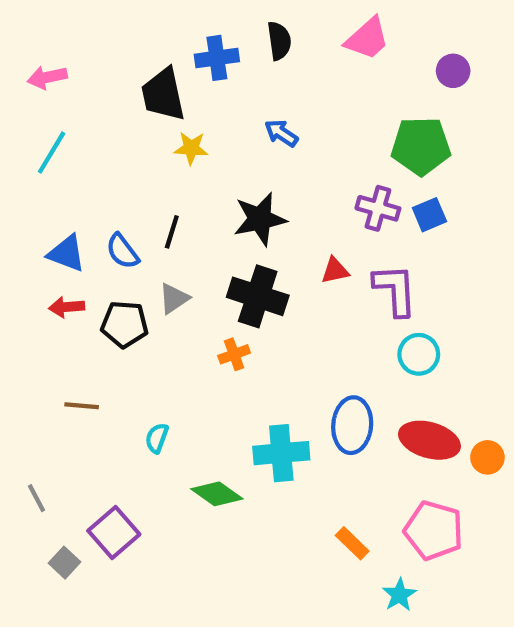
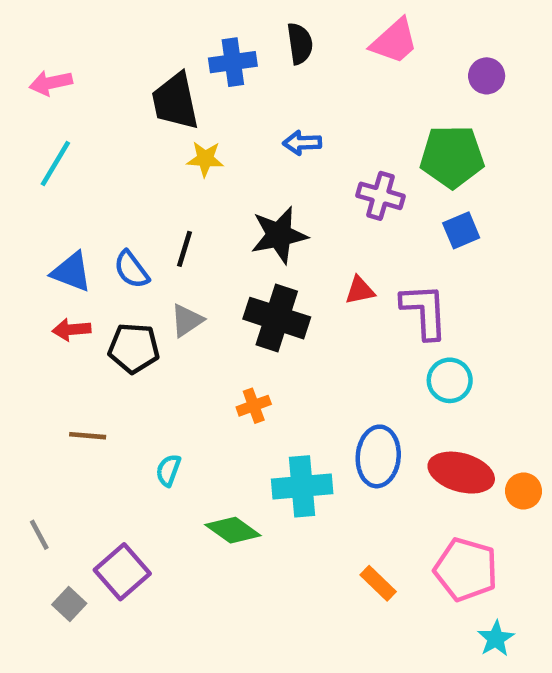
blue arrow: (281, 133) -> (302, 143), turned -36
purple cross: (378, 208) -> (381, 196), moved
orange cross: (234, 354) -> (254, 406), moved
cyan star: (399, 595) -> (496, 639), moved

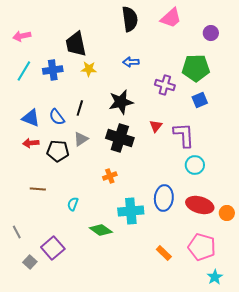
black semicircle: (300, 44) -> (130, 19), size x1.4
blue cross: (233, 62) -> (53, 70), moved
red triangle: (360, 290) -> (156, 126), turned -40

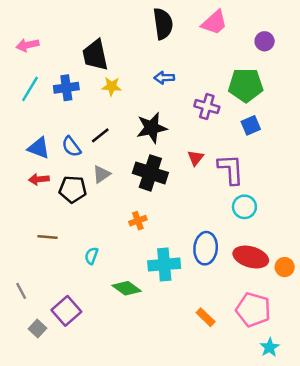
black line: (80, 108) -> (100, 135), turned 35

